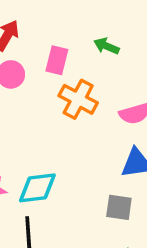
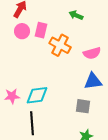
pink rectangle: (57, 60) -> (41, 30), moved

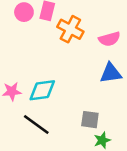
gray square: (83, 106) -> (90, 120), moved
black line: (32, 123) -> (36, 124), turned -50

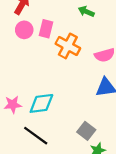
gray square: (90, 120) -> (86, 131), turned 30

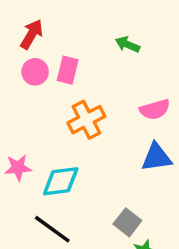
orange cross: (68, 46) -> (86, 120), moved, turned 35
pink star: (13, 105) -> (18, 168), moved

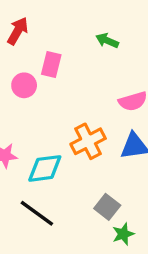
pink circle: (35, 72) -> (24, 85), moved
orange cross: (86, 120) -> (88, 141), moved

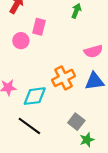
green arrow: (107, 41) -> (76, 11), turned 88

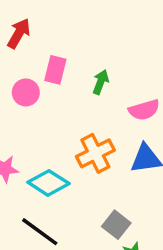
green arrow: (76, 11) -> (101, 82), moved
cyan diamond: (35, 96) -> (48, 183), turned 40

